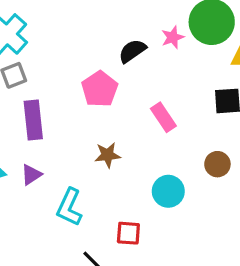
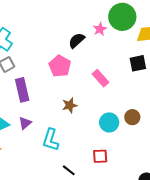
brown circle: (217, 164) -> (132, 117), moved
red square: (128, 233) -> (100, 156), moved

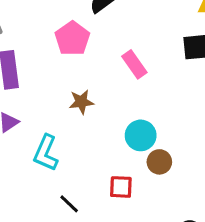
brown circle: (132, 117) -> (159, 162), moved

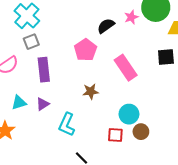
pink rectangle: (134, 64) -> (126, 68), size x1.4
red square: (121, 187) -> (115, 135), moved

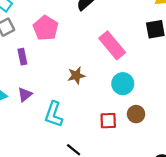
pink pentagon: (85, 50) -> (46, 28), moved
purple rectangle: (44, 70) -> (22, 57), size x0.6
cyan circle: (129, 114) -> (123, 84), moved

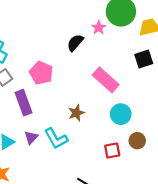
purple rectangle: (22, 57) -> (24, 103), size x1.6
cyan L-shape: (54, 114) -> (56, 138), moved, turned -40

